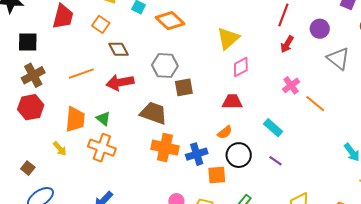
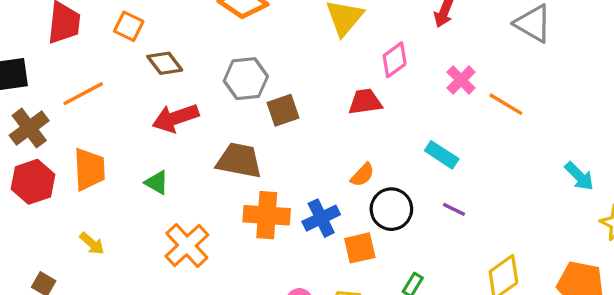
pink diamond: (241, 67) -> (395, 60), moved
orange line: (81, 74) -> (83, 94), moved
red trapezoid: (232, 102) -> (365, 102), moved
orange trapezoid: (75, 119) -> (89, 169), moved
orange cross: (102, 148) -> (187, 245), moved, turned 36

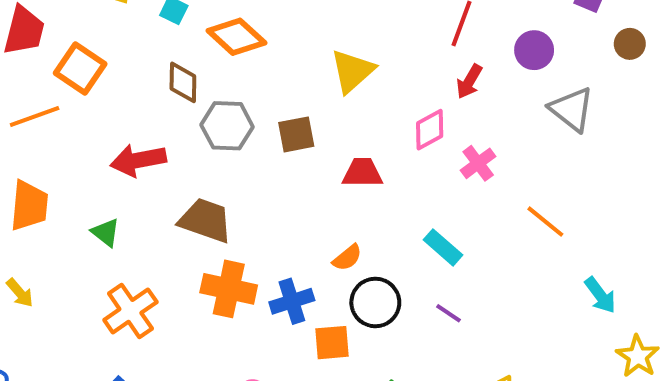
orange square: (129, 26) -> (80, 68), moved, size x1.4
pink diamond: (395, 60) -> (430, 130), moved
brown diamond: (165, 63) -> (183, 82), moved, turned 30
orange line: (506, 104) -> (545, 222), moved
brown square: (283, 110) -> (296, 134), moved

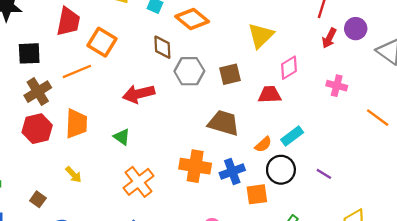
purple circle: (534, 50) -> (356, 29), moved
pink diamond: (430, 130) -> (289, 68), moved
pink cross: (478, 163) -> (337, 86), turned -36
brown trapezoid: (206, 220) -> (224, 123), moved
cyan rectangle: (443, 247) -> (292, 136), moved, turned -75

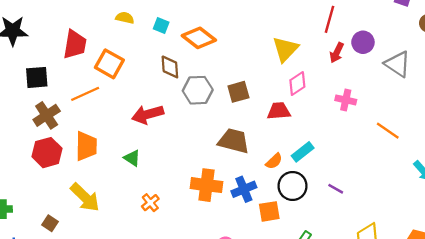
yellow triangle: (261, 36) -> (285, 49), moved
yellow arrow: (74, 175) -> (85, 197), size x1.8
orange cross: (139, 182) -> (150, 203), size x0.6

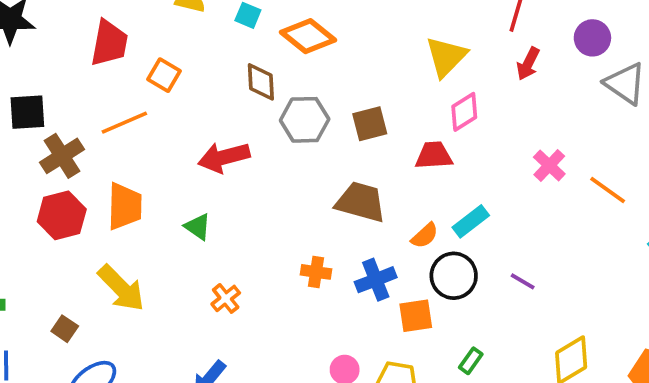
purple circle: (363, 42) -> (592, 38), moved
orange square: (109, 64) -> (164, 75), size x0.7
black square: (37, 77) -> (27, 112), moved
pink cross: (346, 100) -> (549, 165), moved, turned 30
orange cross: (206, 185) -> (316, 272), size x0.6

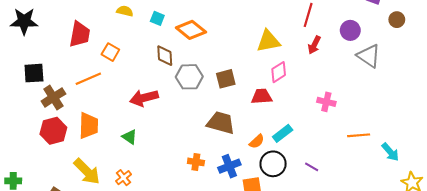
yellow triangle: (446, 57) -> (268, 41), turned 35
pink cross: (549, 165) -> (326, 102), turned -30
orange line: (608, 190) -> (359, 135), moved, turned -40
orange cross: (226, 298) -> (124, 178), moved

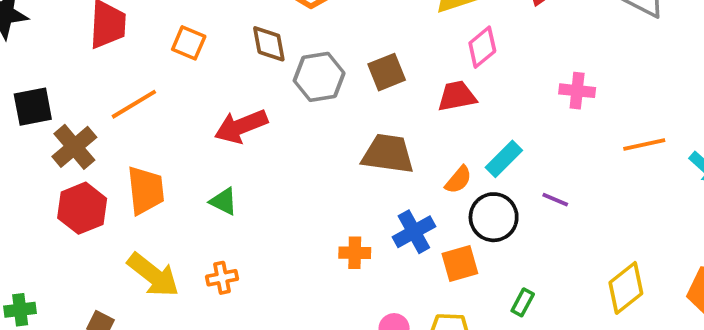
orange square: (110, 52) -> (189, 43), moved
orange cross: (196, 162) -> (355, 253), moved
purple line: (312, 167) -> (555, 200), moved
orange cross: (124, 178) -> (222, 278), turned 35

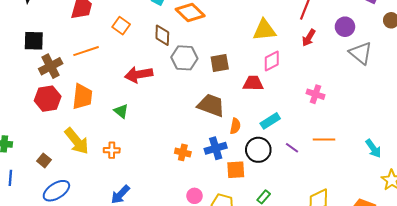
orange line: (644, 145) -> (324, 139), moved
orange semicircle: (458, 180) -> (235, 126), moved, turned -42

